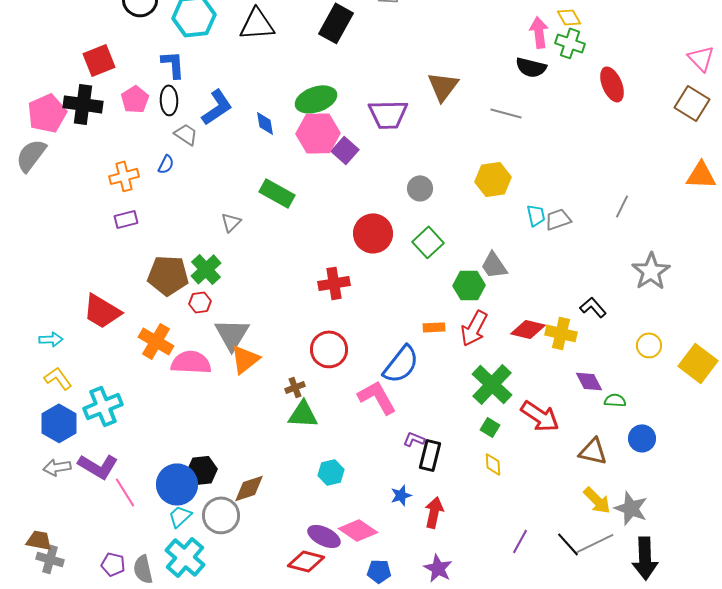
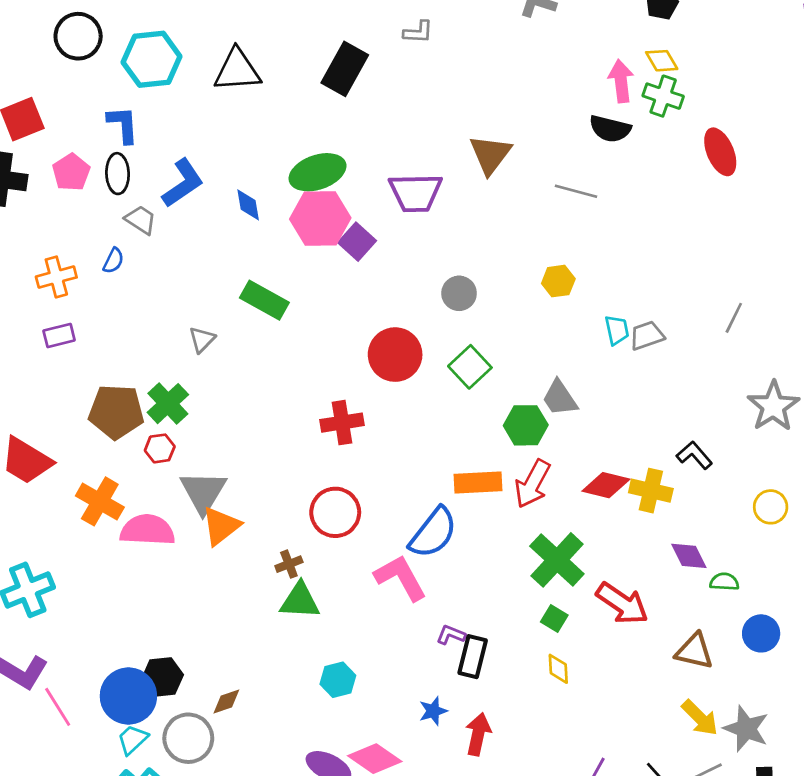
yellow hexagon: (493, 179) -> (558, 281), size x0.7
orange rectangle: (434, 327) -> (478, 482), size x1.6
brown diamond: (249, 488) -> (226, 701), size x0.7

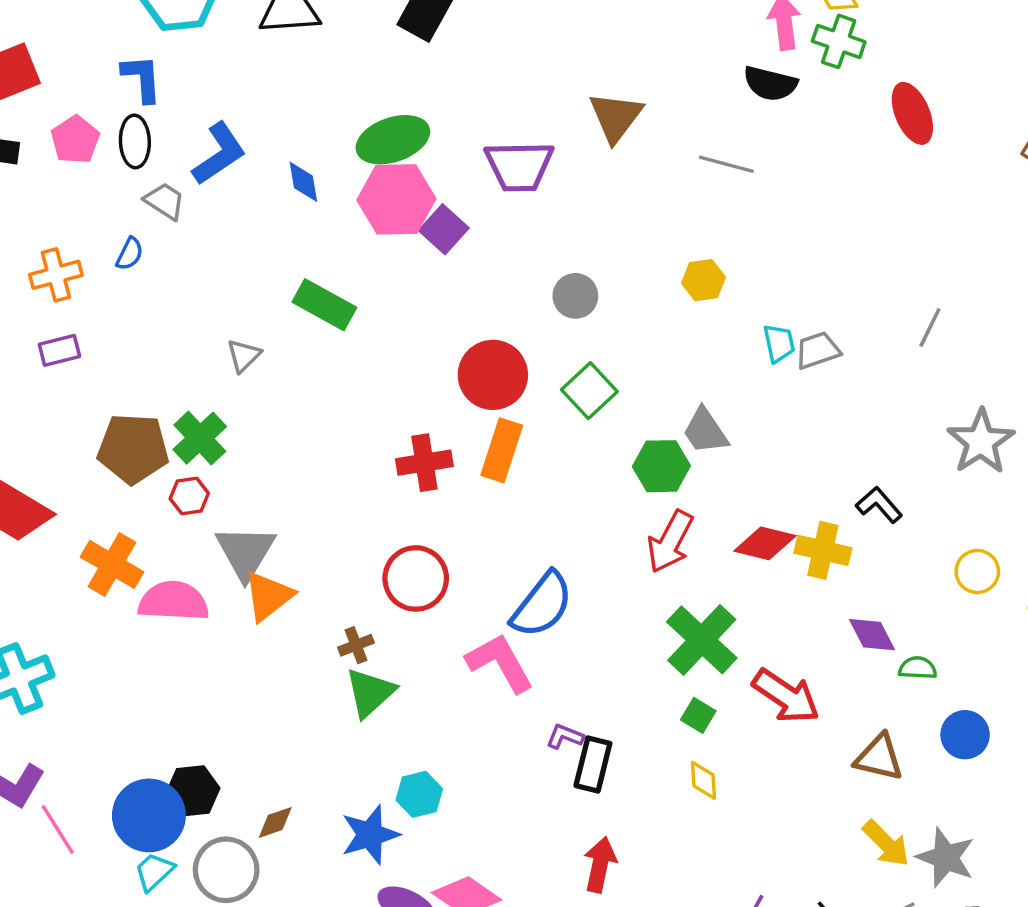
orange rectangle: (478, 482) -> (502, 450), moved, turned -69
green triangle: (300, 601) -> (370, 693), turned -45
blue star: (433, 711) -> (370, 835), moved, size x1.6

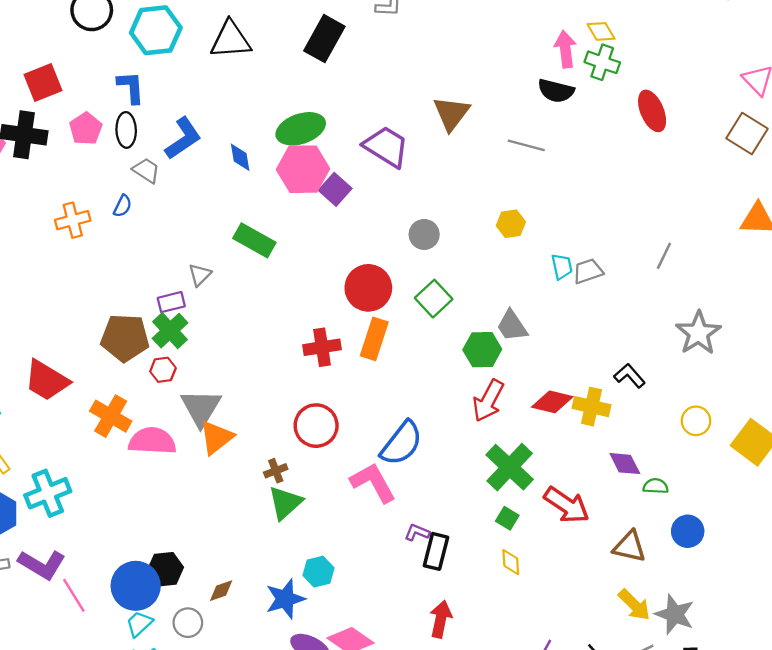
purple trapezoid: (519, 166) -> (386, 147), turned -147
purple rectangle: (59, 350) -> (171, 302), moved
gray circle: (226, 870) -> (188, 623), size x0.7

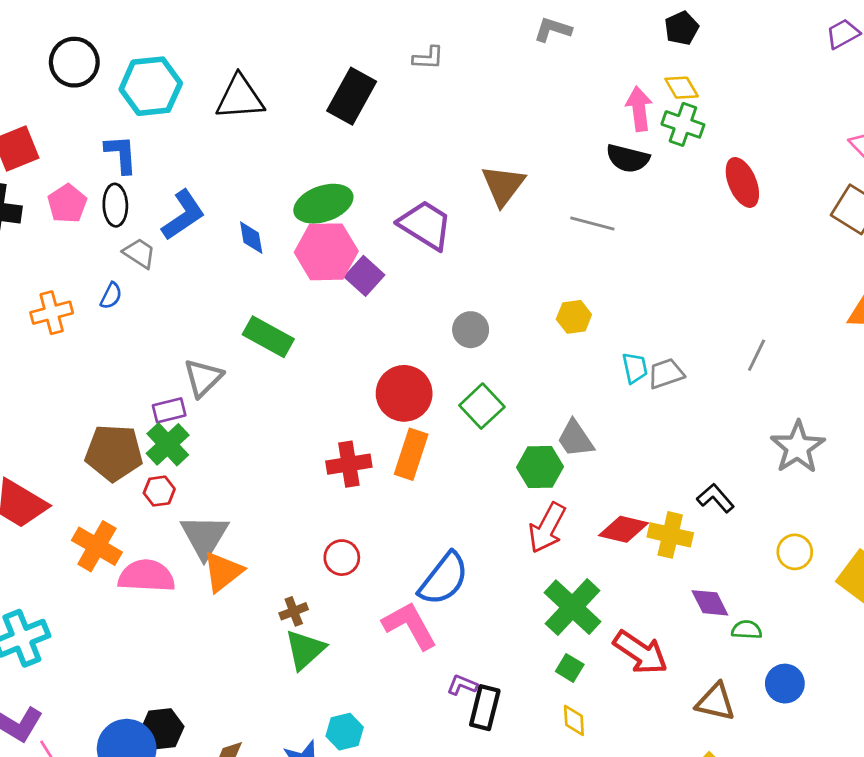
gray triangle: (200, 275) -> (203, 378), size x1.4
red circle: (316, 426) -> (342, 558), size x0.7

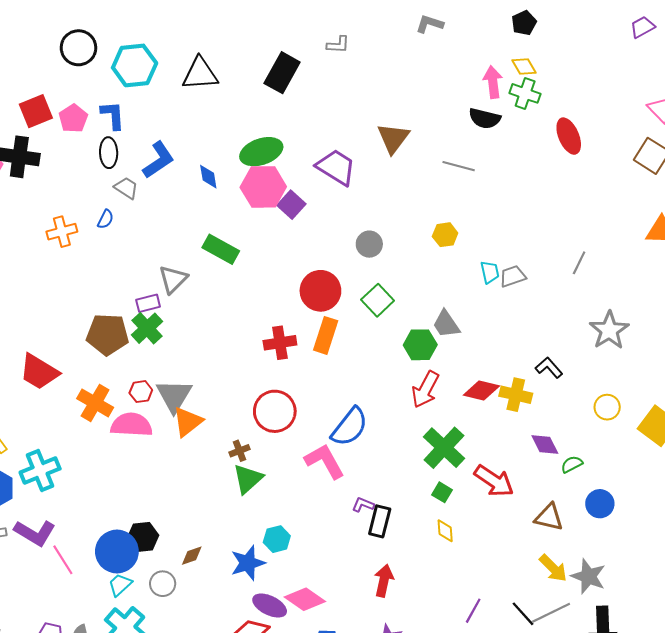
pink pentagon: (67, 204) -> (73, 118), moved
red hexagon: (159, 491) -> (141, 392), moved
red circle: (342, 558) -> (275, 411), size x1.6
green semicircle: (747, 630) -> (572, 464), turned -30

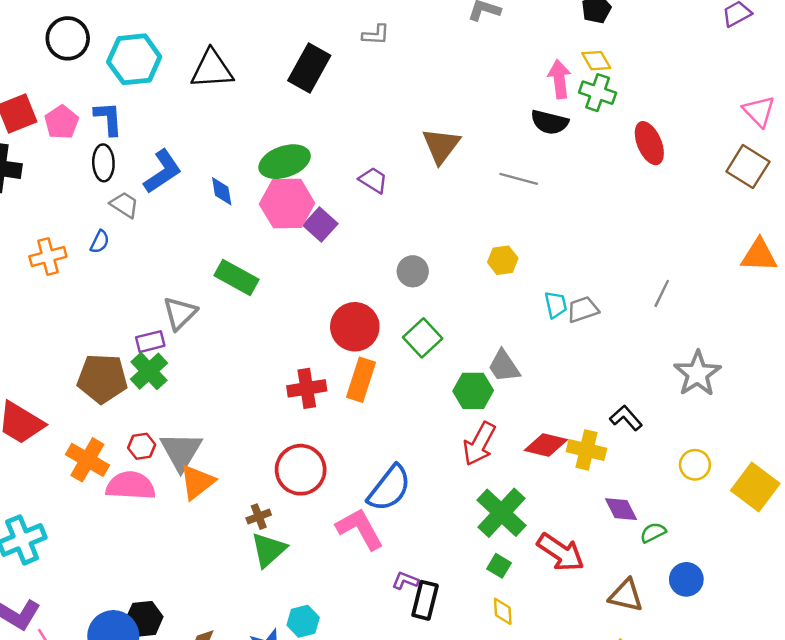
purple trapezoid: (336, 167) -> (373, 180), size x0.6

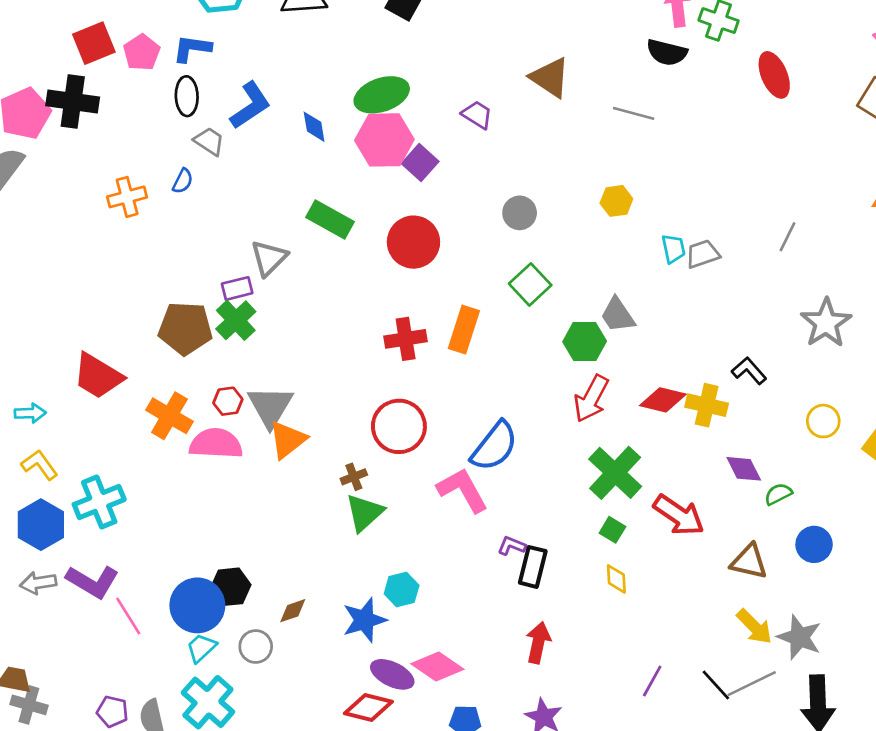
blue L-shape: (108, 118) -> (192, 48), turned -78
brown triangle: (441, 146) -> (550, 78), turned -33
red circle: (355, 327) -> (413, 242), moved

